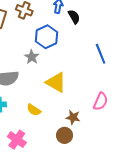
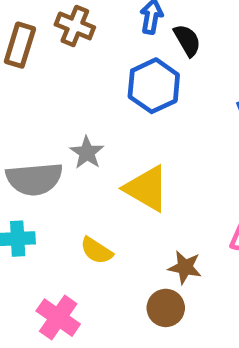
blue hexagon: (46, 37) -> (154, 86), moved
gray star: (32, 57) -> (87, 153), moved

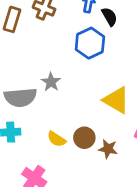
yellow triangle: (147, 188) -> (116, 100), moved
brown circle: (166, 308) -> (84, 138), moved

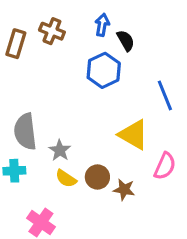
gray star: (51, 82) -> (60, 150), moved
gray semicircle: (20, 97) -> (25, 132), turned 88

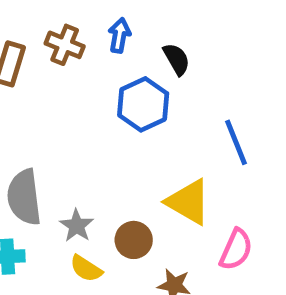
blue arrow: (102, 25) -> (119, 35), moved
brown circle: (97, 177) -> (134, 240), moved

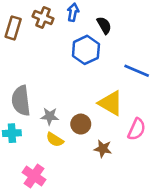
blue line: (236, 142) -> (137, 71), turned -45
gray star: (77, 226) -> (50, 116), turned -30

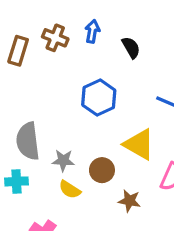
blue hexagon: (86, 50) -> (99, 98), moved

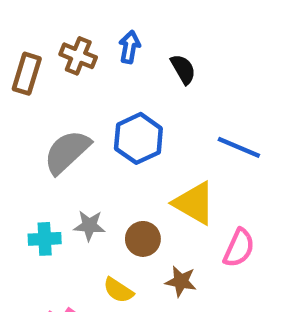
gray semicircle: (28, 141) -> (67, 152), moved, turned 54
cyan cross: (16, 181) -> (45, 239), moved
yellow semicircle: (70, 189) -> (118, 290), moved

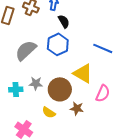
black semicircle: (183, 69) -> (64, 21), moved
brown circle: (143, 239) -> (60, 89), size x1.5

